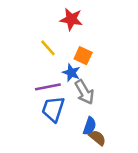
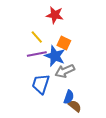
blue star: (71, 73) -> (55, 56), size x1.5
purple line: (48, 87) -> (37, 54), moved
gray arrow: (84, 92) -> (65, 71), turned 96

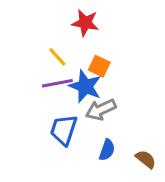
brown semicircle: (75, 106) -> (146, 159), moved

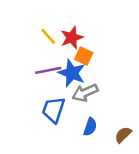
red star: (85, 23) -> (72, 38), moved, turned -30
yellow line: (57, 57) -> (48, 36), moved
brown semicircle: (146, 159) -> (123, 135), turned -84

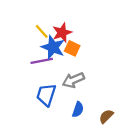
blue star: (72, 73) -> (53, 47), moved

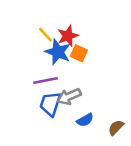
purple line: (42, 61) -> (45, 80), moved
gray arrow: (73, 80) -> (69, 97), moved
blue semicircle: (78, 110) -> (85, 120), turned 42

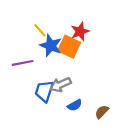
red star: (68, 36) -> (80, 31), moved
orange square: (79, 53) -> (69, 47), size x1.5
purple line: (45, 80) -> (23, 63), moved

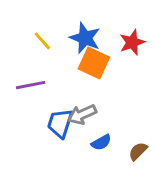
yellow line: (40, 30) -> (42, 41), moved
red star: (80, 31) -> (132, 42), moved
blue star: (51, 46) -> (85, 38), moved

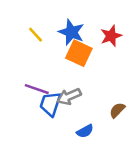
purple line: (31, 85) -> (37, 89), moved, turned 30
blue semicircle: (101, 142) -> (85, 131), moved
brown semicircle: (138, 151) -> (117, 110), moved

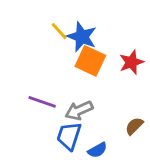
yellow line: (36, 35) -> (59, 31), moved
red star: (111, 36) -> (131, 62), moved
blue trapezoid: (50, 104) -> (69, 136), moved

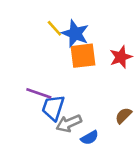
orange square: (90, 61) -> (83, 56), turned -32
gray arrow: (79, 110) -> (69, 123), moved
blue trapezoid: (69, 136) -> (53, 108), moved

